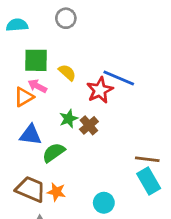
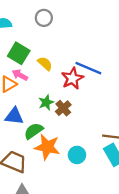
green square: (36, 60) -> (19, 53), turned 30
orange star: (56, 192) -> (47, 147), moved, size x1.6
cyan circle: (104, 203) -> (77, 155), moved

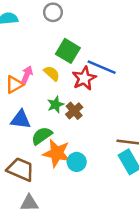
green square: (19, 53) -> (68, 51), moved
yellow semicircle: (45, 64) -> (52, 73), moved
pink arrow: (20, 75) -> (27, 75), turned 84
cyan circle: (77, 155) -> (77, 162), moved

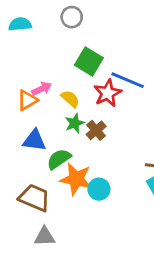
yellow semicircle: (52, 73) -> (70, 99), moved
pink arrow: (27, 75) -> (42, 89), turned 42

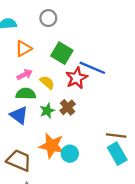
orange triangle: (27, 100) -> (23, 49), moved
green star: (75, 123) -> (47, 111), moved
blue triangle: (34, 140) -> (19, 115), turned 30
green semicircle: (59, 159) -> (26, 94), moved, turned 36

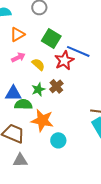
green semicircle: (26, 94) -> (23, 104), moved
blue triangle: (19, 115) -> (13, 93), turned -36
cyan circle: (70, 154) -> (58, 140), moved

